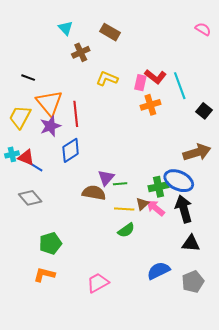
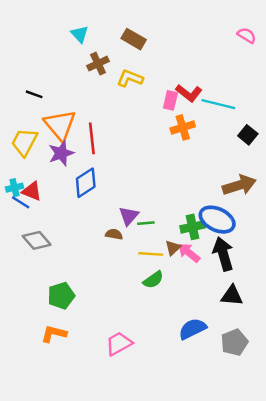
yellow L-shape: (107, 79) -> (130, 78), moved
cyan line: (180, 86) -> (218, 104), turned -56
blue line: (35, 167) -> (21, 202), moved
brown semicircle: (94, 193) -> (114, 234), size x0.6

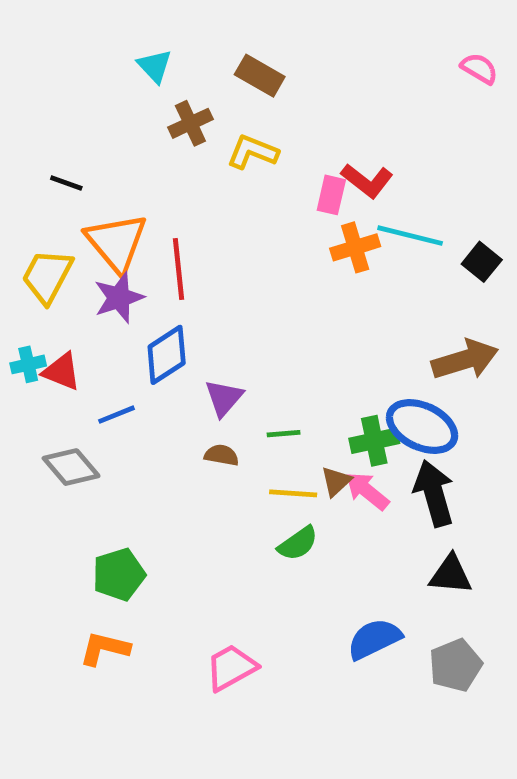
cyan line: (218, 104) -> (410, 236), moved
blue line: (21, 202) -> (116, 415), moved, turned -54
purple triangle: (129, 216) -> (224, 398), moved

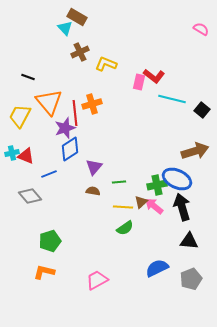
brown rectangle: (260, 76) -> (77, 17), moved
orange cross: (355, 247) -> (92, 104), moved
purple star: (119, 298) -> (65, 128), moved

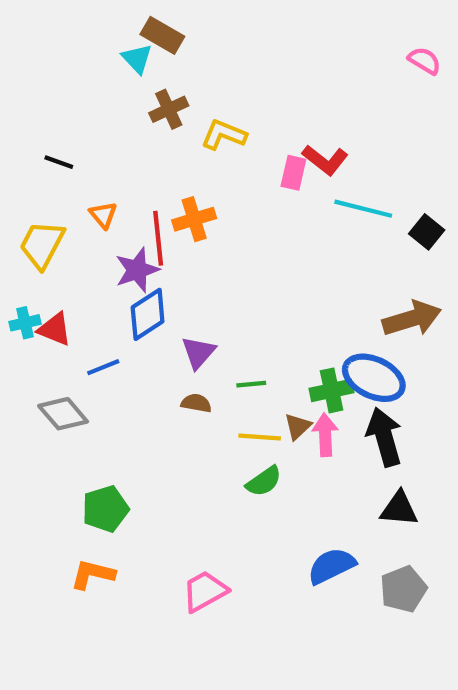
orange triangle: (49, 102) -> (103, 215), size x0.5
pink arrow: (154, 206) -> (325, 435), turned 48

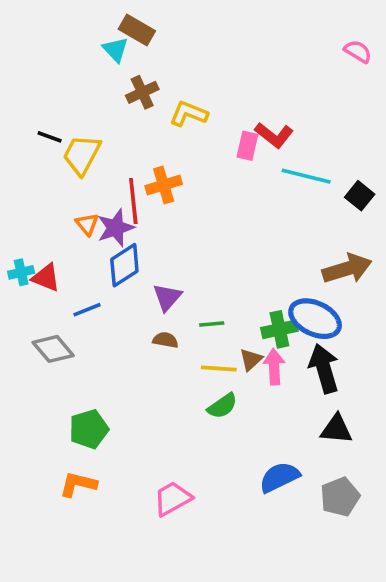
orange triangle: (103, 215) -> (87, 224), moved
yellow trapezoid: (42, 245) -> (82, 155), moved

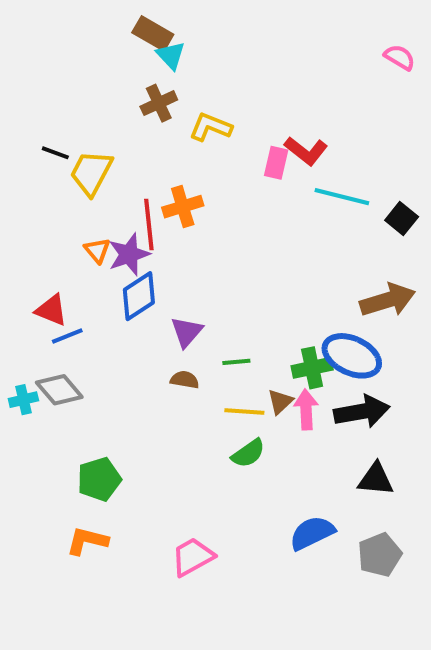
cyan triangle: (116, 50) -> (171, 55), moved
cyan cross: (21, 272) -> (23, 400), moved
blue line: (87, 310) -> (67, 336), moved
black arrow: (324, 368) -> (362, 412), turned 96

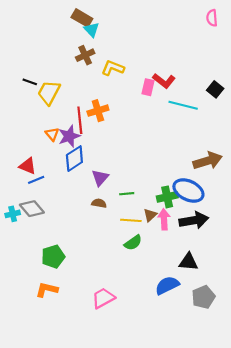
pink semicircle: (400, 57) -> (212, 18), moved, turned -126
black square: (402, 219) -> (215, 89), moved
black triangle: (376, 479) -> (188, 262), moved

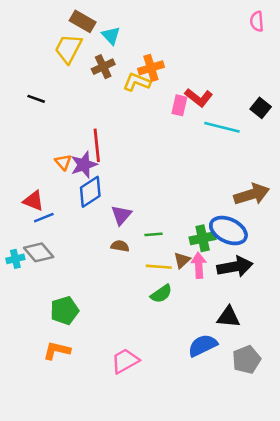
brown rectangle: (82, 18) -> (83, 21), moved
yellow trapezoid: (49, 93) -> (68, 49), moved
orange cross: (98, 111) -> (151, 68), moved

